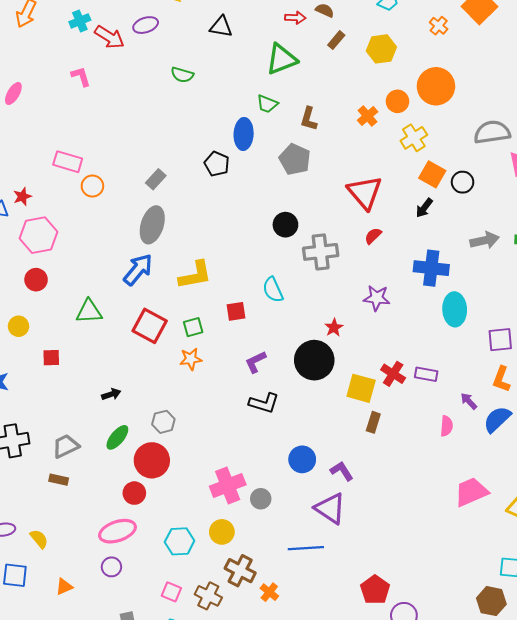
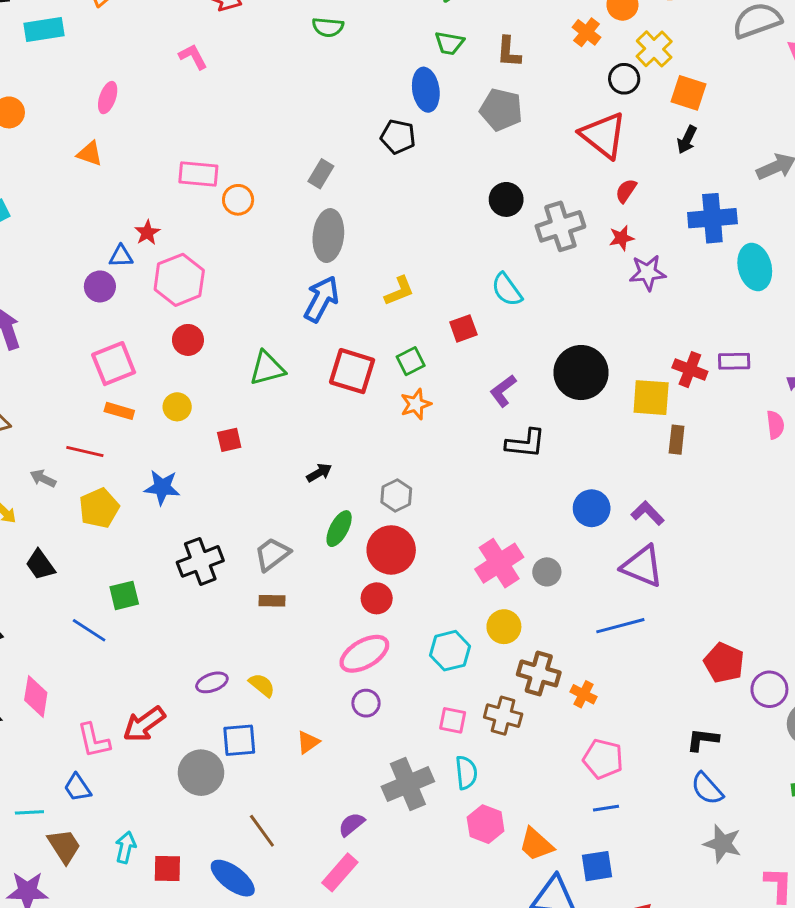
black circle: (463, 182) -> (624, 79), moved
yellow L-shape: (195, 275) -> (399, 291), size x0.7
red star: (334, 328) -> (622, 238), moved, turned 30

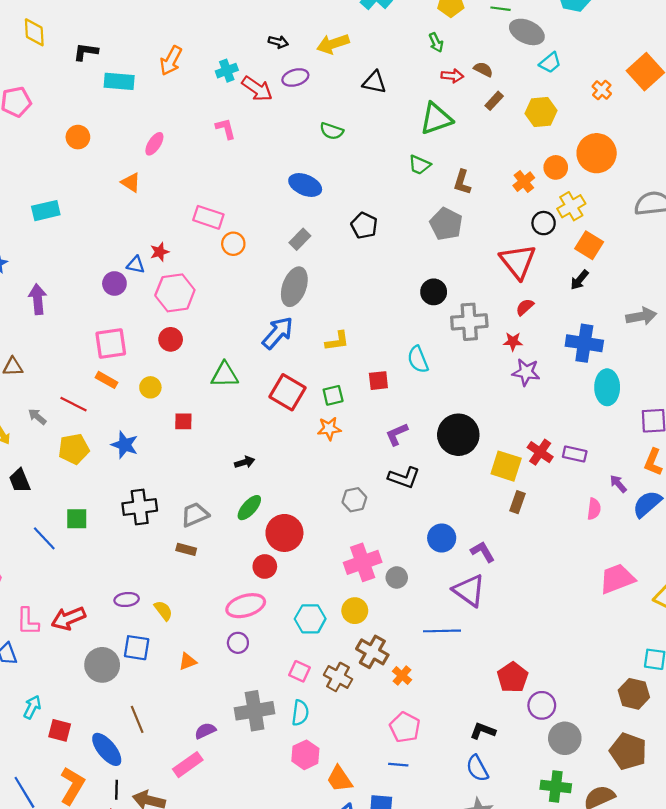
blue ellipse: (426, 90) -> (305, 185), moved, turned -72
gray hexagon: (396, 495) -> (354, 500), moved

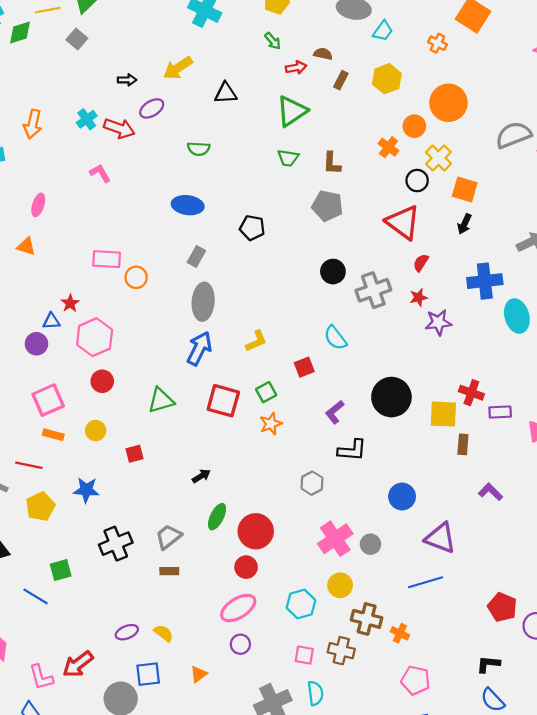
purple rectangle: (575, 454) -> (500, 412), moved
purple L-shape: (483, 552) -> (491, 492), moved

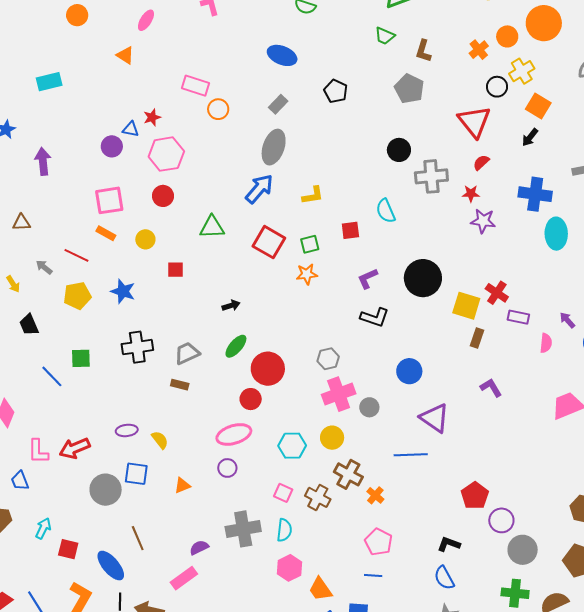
gray hexagon: (312, 483) -> (328, 359), moved

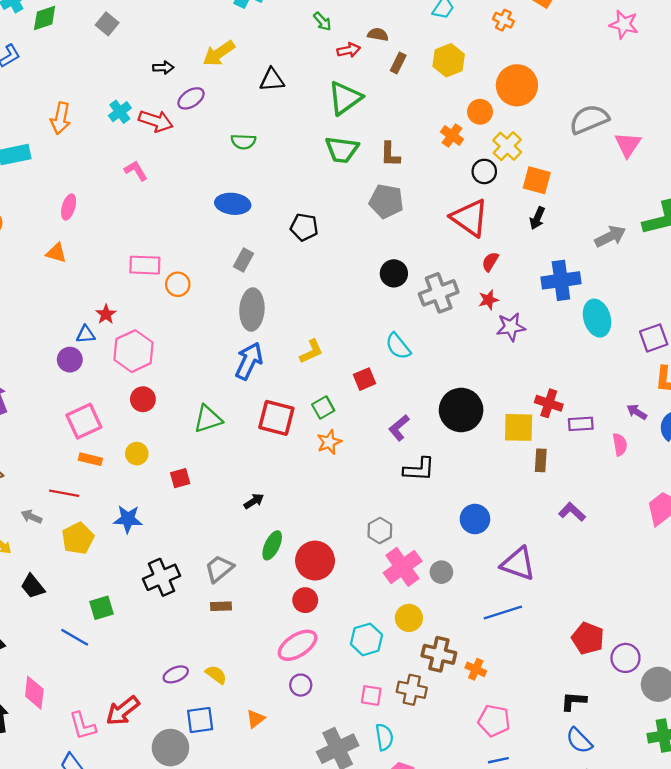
green trapezoid: (385, 36) -> (342, 150), size x1.4

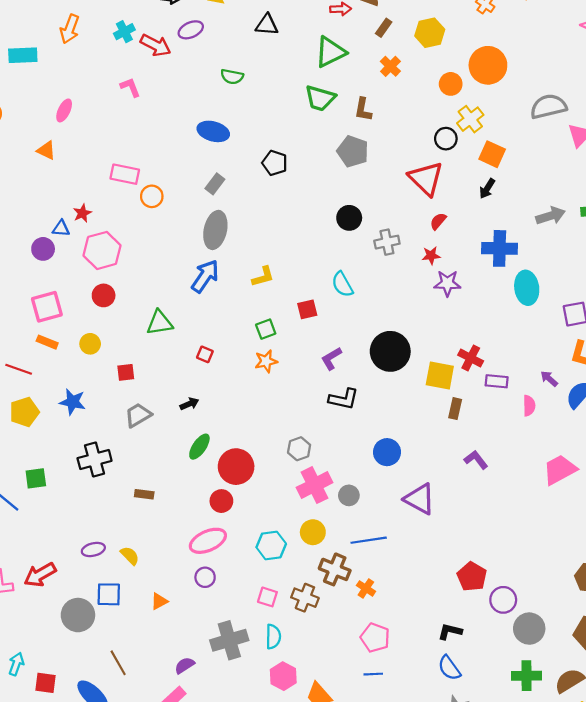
orange cross: (452, 136) -> (390, 66), moved
gray cross: (439, 293) -> (387, 242), size x0.7
red square: (276, 418) -> (205, 354), moved, size x0.5
gray trapezoid: (219, 569) -> (138, 415), moved
blue line: (503, 613) -> (369, 540), moved

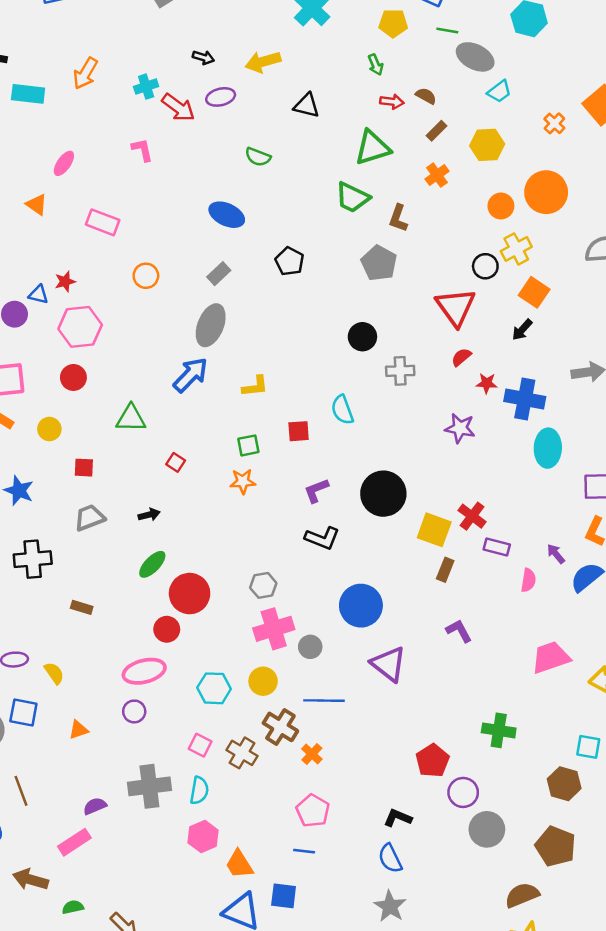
pink rectangle: (125, 174) -> (103, 222), moved
red star: (431, 256) -> (487, 383), moved
blue circle: (387, 452) -> (361, 606), size x1.4
green cross: (526, 676) -> (499, 730), moved

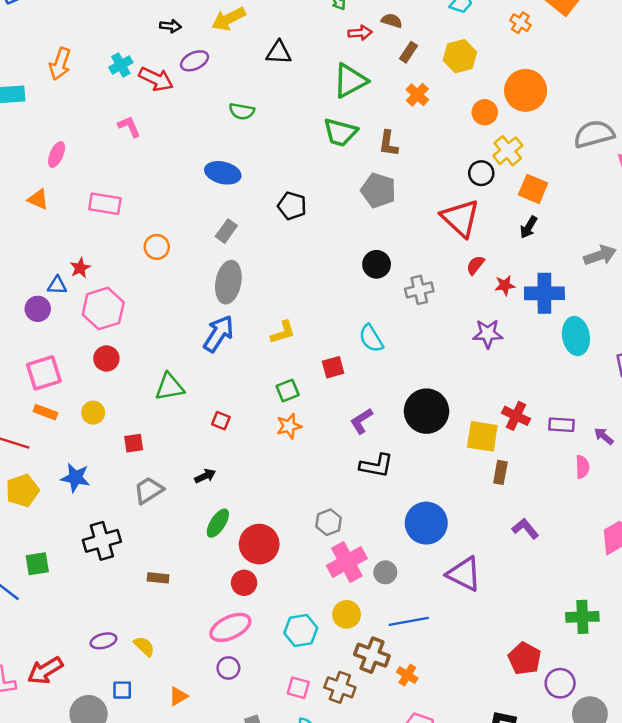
purple rectangle: (497, 547) -> (562, 425), moved
blue square: (23, 713) -> (122, 690), size x0.7

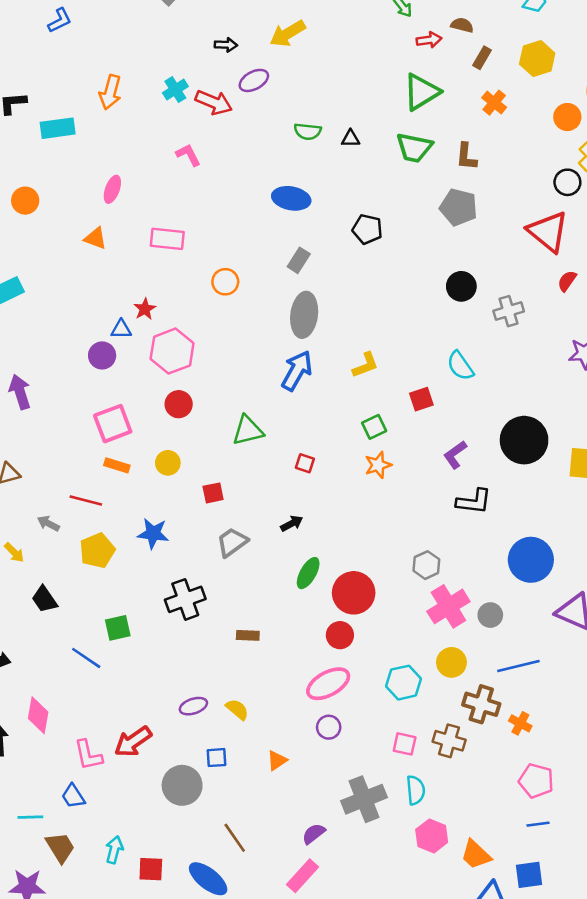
black triangle: (279, 53) -> (351, 139), moved, size x0.7

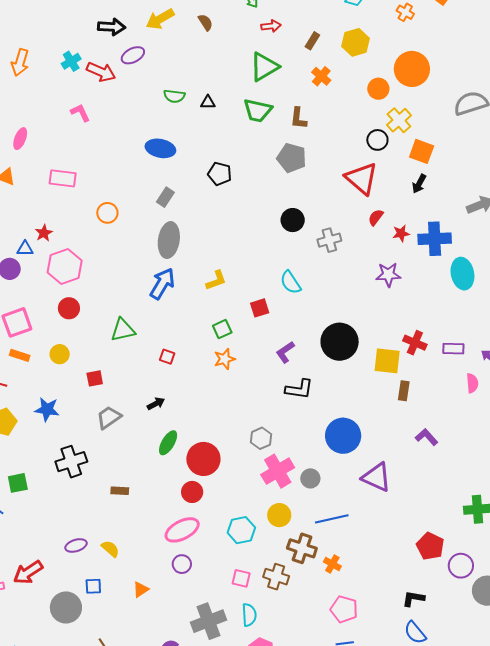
brown semicircle: (462, 25) -> (205, 22), moved, turned 42
black arrow: (226, 45) -> (112, 27), size x1.5

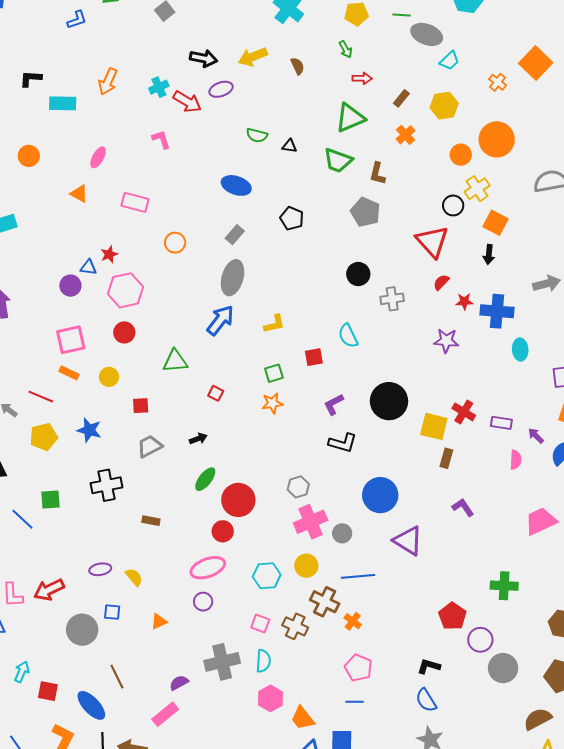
black arrow: (419, 184) -> (489, 255), turned -30
cyan ellipse: (462, 274) -> (520, 350), size x0.7

